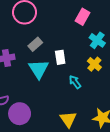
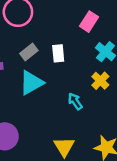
white rectangle: (60, 57) -> (58, 53), moved
cyan triangle: (39, 69) -> (31, 83), turned 30

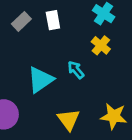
cyan triangle: (31, 83) -> (41, 80), moved

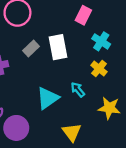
white rectangle: (53, 20) -> (58, 47), size x1.5
yellow star: (114, 116) -> (109, 108), moved

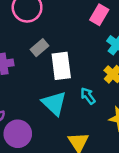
white rectangle: (58, 47) -> (61, 66), moved
cyan triangle: (48, 98) -> (54, 103), turned -45

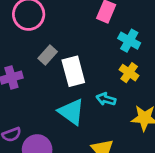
cyan arrow: (88, 96) -> (106, 99), turned -30

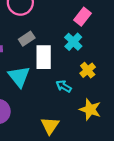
cyan cross: (129, 41) -> (73, 42), moved
cyan triangle: (71, 112) -> (19, 77), moved

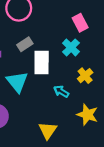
pink rectangle: (83, 17) -> (80, 23), turned -66

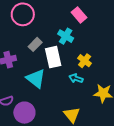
cyan cross: (71, 47) -> (66, 36), moved
yellow cross: (85, 76) -> (85, 61), moved

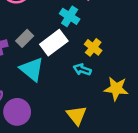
gray rectangle: (35, 44) -> (25, 38), moved
white rectangle: (53, 57) -> (54, 43), turned 65

